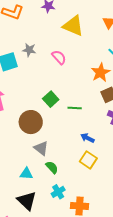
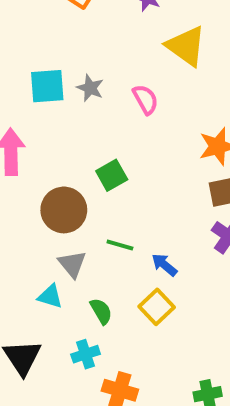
gray star: (29, 50) -> (90, 88), moved
green line: (75, 108) -> (120, 245), moved
green semicircle: (52, 167) -> (101, 311), moved
cyan triangle: (26, 174) -> (50, 296), moved

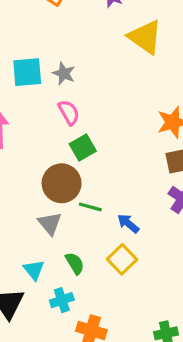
pink semicircle: (145, 99) -> (69, 112), moved
brown circle: (64, 210) -> (62, 183), moved
cyan triangle: (50, 296) -> (34, 270), moved, turned 35

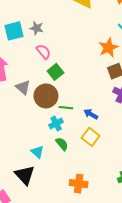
gray triangle: (50, 224) -> (23, 87), moved
cyan cross: (62, 300) -> (56, 123), moved

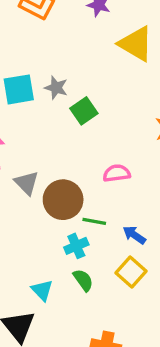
pink semicircle: (44, 52) -> (117, 173), moved, turned -63
green square: (55, 72) -> (84, 111), moved

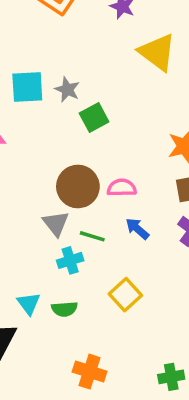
gray triangle: (27, 183) -> (56, 223), moved
brown circle: (63, 200) -> (78, 186), moved
blue arrow: (134, 235) -> (137, 229), moved
green semicircle: (83, 280) -> (64, 309), moved, turned 115

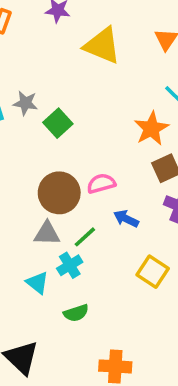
gray triangle: (56, 223) -> (47, 233), turned -36
green line: (92, 236) -> (85, 237), turned -45
yellow square: (125, 295) -> (153, 272), moved
cyan triangle: (29, 303) -> (37, 283), moved

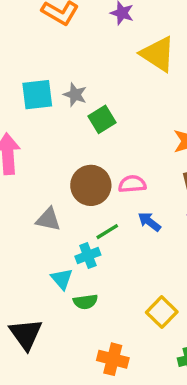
gray triangle: (47, 233) -> (48, 219), moved
yellow square: (153, 272) -> (162, 312), moved
cyan triangle: (37, 283) -> (62, 279), moved

